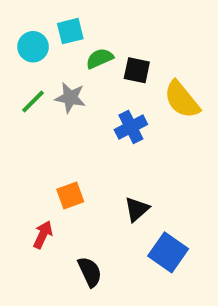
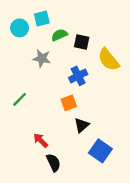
green line: (33, 102) -> (20, 99), moved
orange square: (70, 196) -> (69, 103), moved
red arrow: (43, 235) -> (41, 140), moved, turned -70

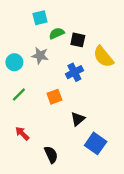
cyan circle: (20, 28) -> (14, 62), moved
orange square: (69, 103) -> (54, 97), moved
red arrow: (41, 140) -> (22, 133), moved

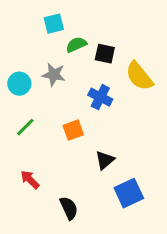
blue cross: (74, 72) -> (100, 97), turned -36
blue square: (96, 143) -> (129, 193), turned 30

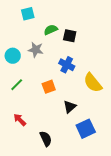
cyan square: (54, 24) -> (28, 14), moved
yellow semicircle: (139, 76) -> (93, 83), moved

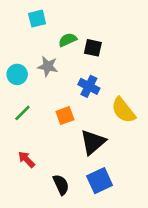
black triangle: (70, 107) -> (93, 142), size x1.5
blue square: (86, 129) -> (100, 181), moved

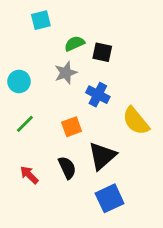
gray star: (48, 66) -> (66, 73), moved, turned -30
black semicircle: (61, 185) -> (67, 168), moved

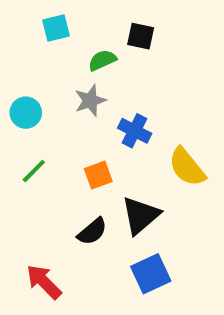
black square: (102, 52) -> (141, 36), moved
black semicircle: (67, 168) -> (92, 231), turned 75
red arrow: (29, 175) -> (44, 282), moved, size x1.4

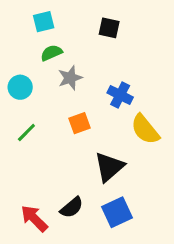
green semicircle: (102, 60) -> (51, 53), moved
blue cross: (135, 131) -> (120, 95), moved
orange square: (98, 175) -> (80, 123), moved
black semicircle: (92, 231) -> (72, 207), moved

